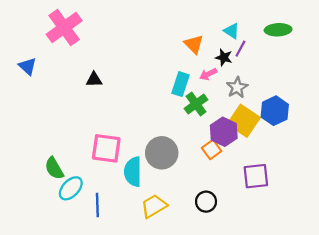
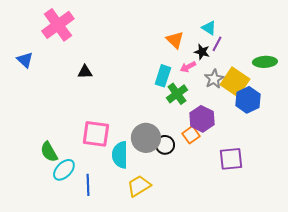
green ellipse: (278, 30) -> (265, 62), moved
yellow square: (244, 121) -> (235, 82), moved
black circle: (206, 202) -> (165, 145), moved

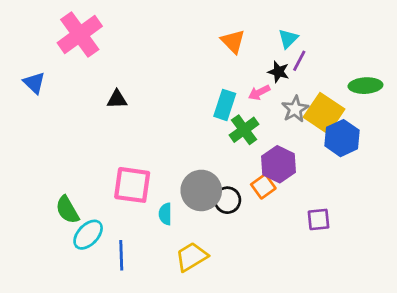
cyan triangle: (209, 28) -> (288, 39), turned 42
orange triangle: (175, 40) -> (233, 41), moved
cyan semicircle: (120, 155) -> (165, 214), size x0.6
purple square: (231, 159) -> (319, 219), size x0.7

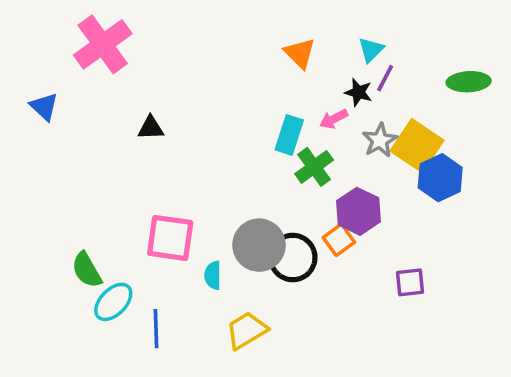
green ellipse: (365, 86) -> (469, 82), moved
black circle: (227, 200) -> (293, 258), size x1.4

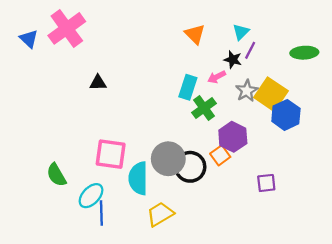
blue triangle: (44, 107) -> (29, 39), moved
cyan semicircle: (213, 275) -> (138, 178), size x1.8
cyan ellipse: (113, 302) -> (91, 196), moved

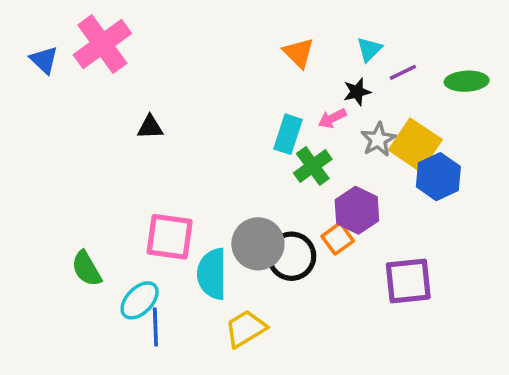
purple line: (250, 50) -> (403, 72), moved, turned 36
black star: (233, 60) -> (357, 92), turned -30
purple square: (266, 183) -> (408, 281), size x1.6

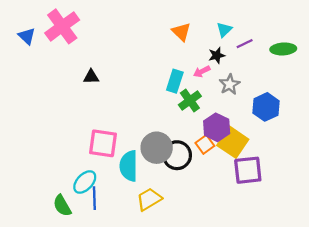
yellow square: (415, 145) -> (233, 142), moved
green semicircle: (86, 269) -> (62, 206), moved

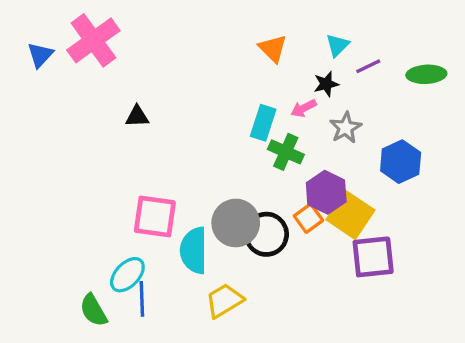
blue triangle: (27, 36) -> (40, 55), turned 30
green cross: (190, 100) -> (286, 152), turned -30

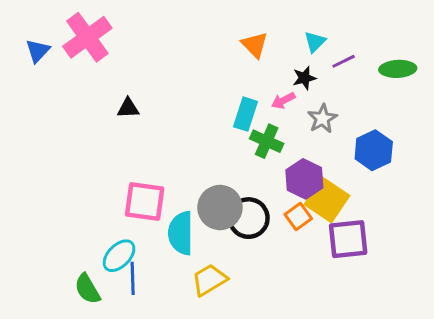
orange square: (308, 218) -> (298, 217), moved

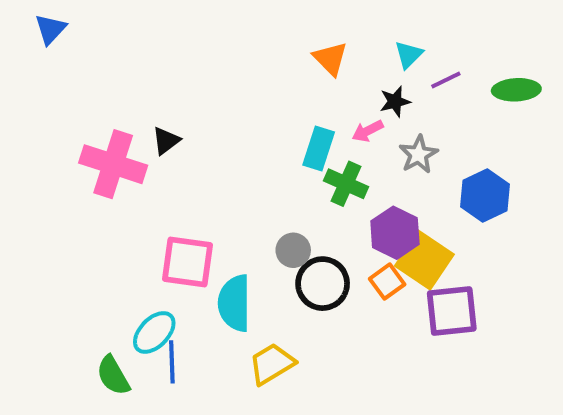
pink cross: (87, 37) -> (113, 164), moved, turned -36
blue triangle: (38, 51) -> (50, 29), moved
black triangle: (128, 108) -> (166, 141), turned -35
gray circle: (220, 208) -> (293, 250), moved, size x0.6

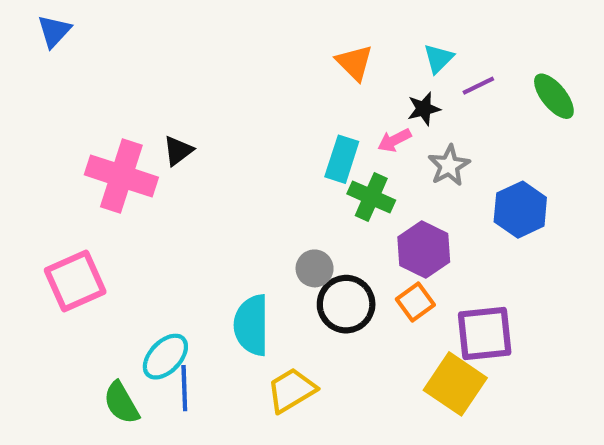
green ellipse: (516, 90) -> (554, 96), turned 54
yellow square: (424, 260) -> (455, 384), moved
pink square: (187, 262) -> (75, 281), moved, turned -32

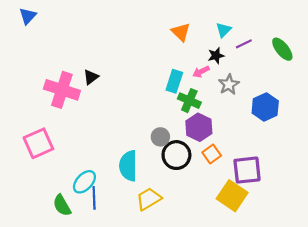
purple hexagon: (424, 250) -> (199, 127), moved

